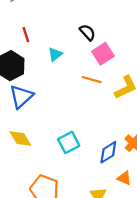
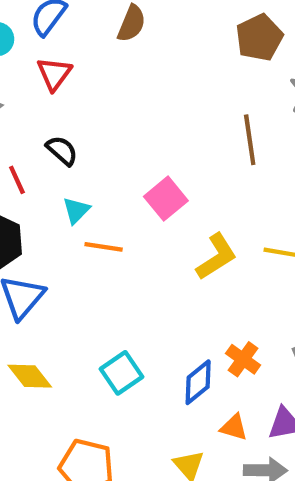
black semicircle: (87, 32) -> (62, 151), moved
orange line: (92, 80) -> (104, 247), moved

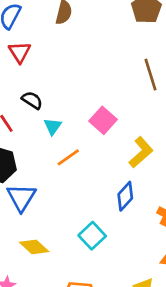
cyan triangle: (76, 210) -> (53, 126), moved
orange line: (104, 247) -> (68, 157), turned -35
blue diamond: (198, 382) -> (125, 196), moved

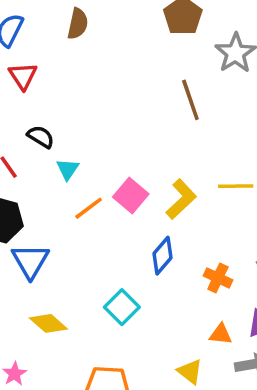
pink square: (103, 120) -> (131, 196), moved

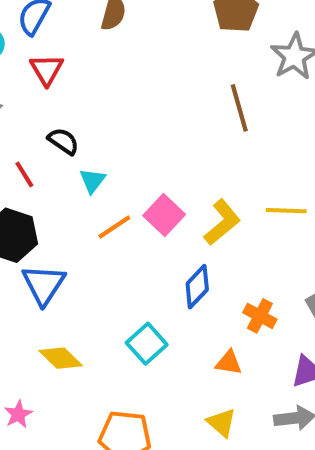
orange triangle: (221, 334) -> (229, 363), moved

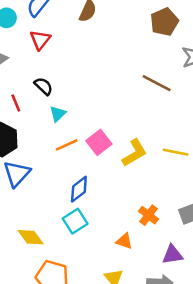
brown line: (239, 108) -> (157, 83), turned -56
blue diamond: (197, 287) -> (79, 189), moved
yellow diamond: (61, 358) -> (31, 237), moved

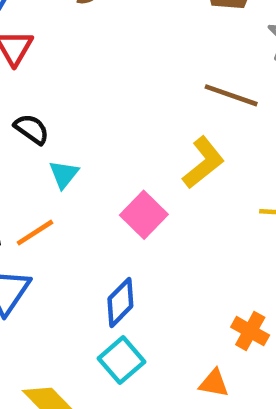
orange line: (67, 145) -> (35, 233), moved
yellow L-shape: (134, 153) -> (203, 163), moved

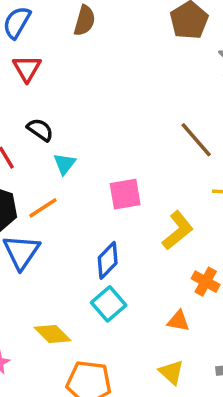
brown line: (231, 95) -> (196, 140), moved, turned 30
yellow L-shape: (203, 163) -> (178, 230), moved
pink square: (144, 215) -> (125, 194), turned 36

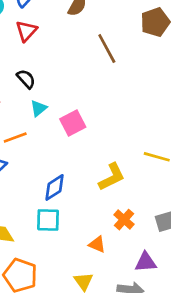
brown line: (196, 140) -> (107, 48), moved
pink square: (125, 194) -> (73, 123), moved, turned -30
cyan square: (109, 304) -> (48, 220), turned 30

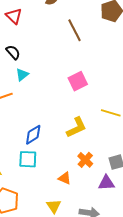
red triangle: (26, 31) -> (14, 16), turned -30
pink square: (73, 123) -> (78, 81), moved
purple triangle: (146, 262) -> (106, 183), moved

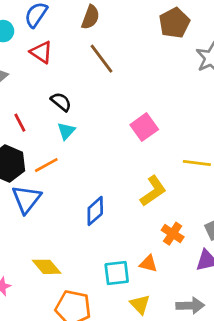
brown line: (75, 30) -> (102, 59), moved
black semicircle: (13, 52) -> (61, 102), moved
cyan square: (28, 159) -> (117, 273), moved

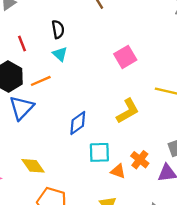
black semicircle: (61, 102) -> (58, 29), turned 36
cyan triangle: (66, 131) -> (60, 54), turned -35
orange cross: (173, 234) -> (140, 160), moved
cyan square: (117, 273) -> (99, 152), moved

